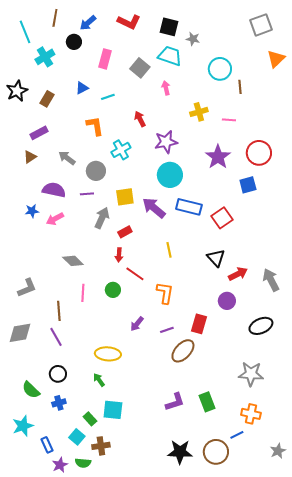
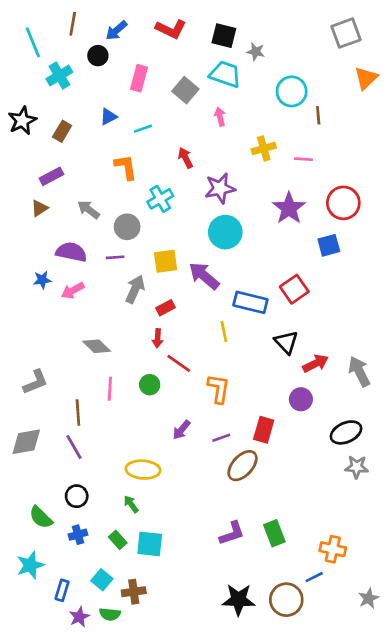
blue rectangle: (189, 207) -> (250, 302), moved
gray star: (251, 374) -> (357, 467), moved, size x0.7
green rectangle: (90, 419) -> (118, 540), moved
blue rectangle: (47, 445) -> (62, 590), turned 42

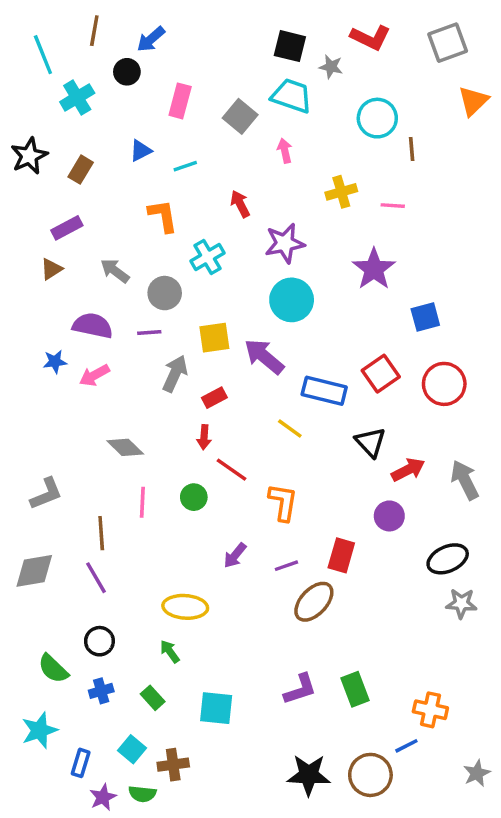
red L-shape: (171, 29) -> (370, 37), moved
red circle: (343, 203) -> (444, 384), moved
yellow line: (224, 332) -> (290, 429), turned -42
cyan square: (150, 544) -> (216, 708), moved

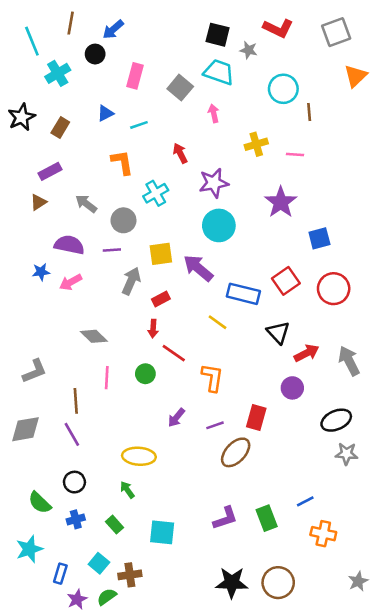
blue line: (406, 746) -> (305, 501), moved
green semicircle: (142, 794) -> (107, 597), turned 138

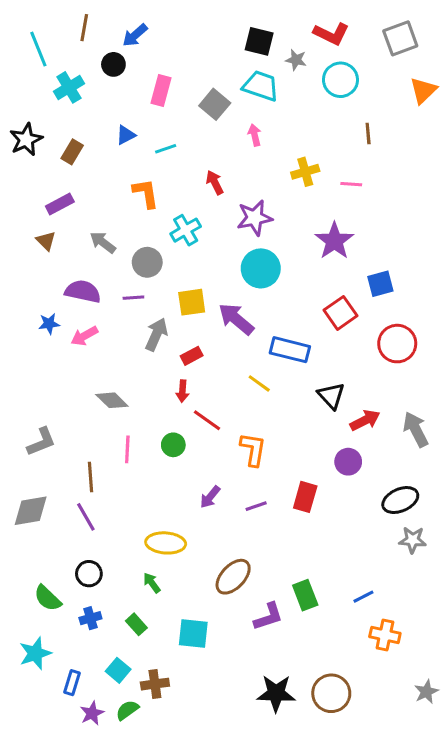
cyan circle: (283, 89) -> (340, 80), moved
brown triangle: (38, 202) -> (46, 241), turned -42
red square: (286, 281) -> (340, 313), moved
brown ellipse: (236, 452) -> (233, 577), moved
green rectangle: (267, 518) -> (305, 595), moved

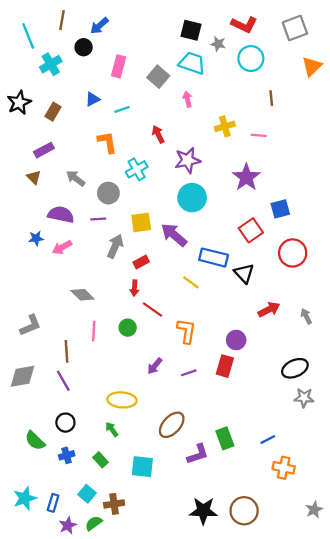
black triangle: (331, 396) -> (244, 273), moved
gray arrow: (416, 429) -> (306, 316), size x0.6
purple circle: (348, 462) -> (236, 340), moved
cyan star: (35, 653) -> (25, 498), moved

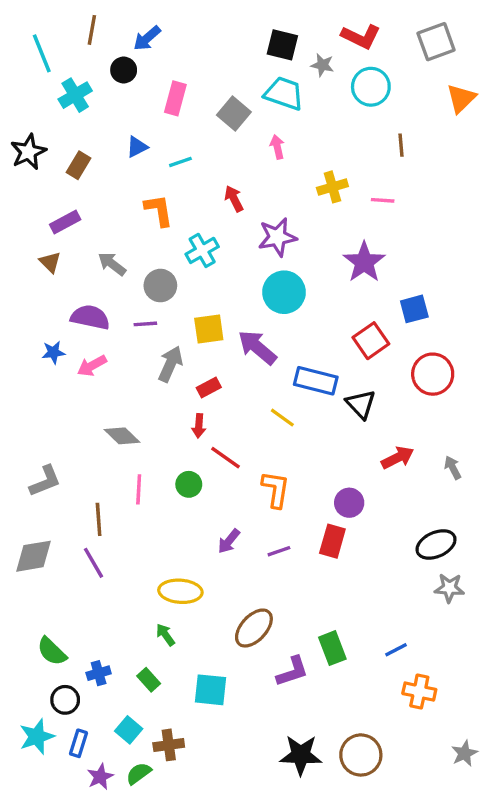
black circle: (65, 423) -> (65, 700), moved

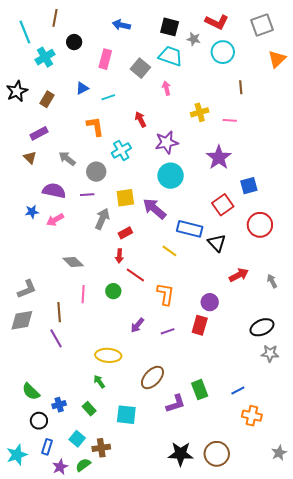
blue arrow: (147, 38) -> (121, 25), moved, turned 54
gray diamond: (33, 556) -> (22, 320), moved
cyan star: (37, 737) -> (17, 455), moved

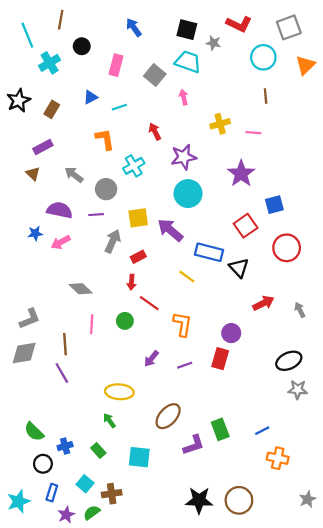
blue arrow: (121, 25) -> (134, 27), turned 42
cyan circle: (223, 52) -> (263, 57), moved

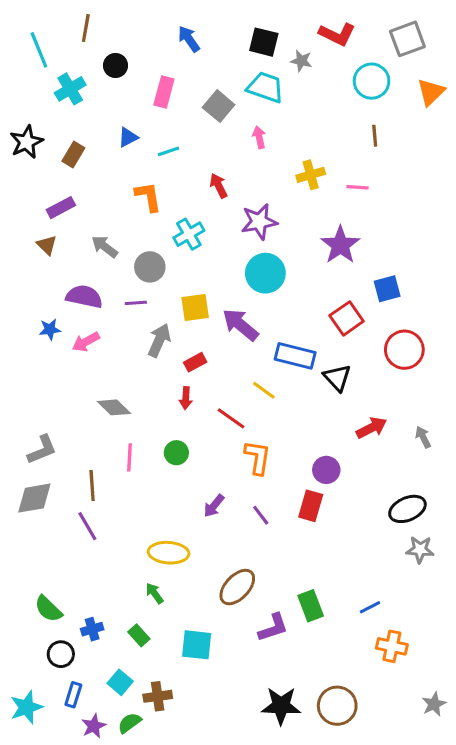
red line: (149, 303) -> (231, 418), moved
purple line: (185, 365) -> (261, 515), turned 72

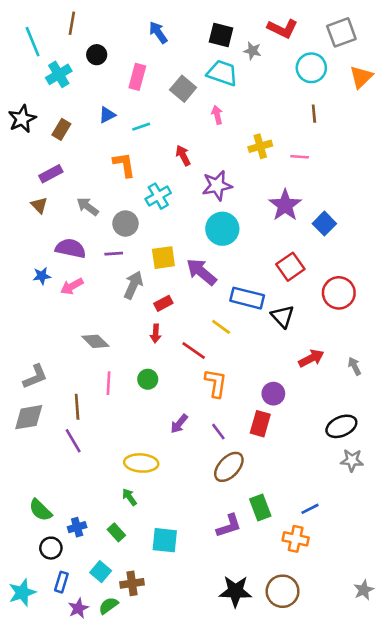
blue square: (387, 289) -> (324, 224), moved, turned -30
brown ellipse: (237, 587) -> (229, 467), moved
orange cross: (392, 646) -> (296, 539), moved

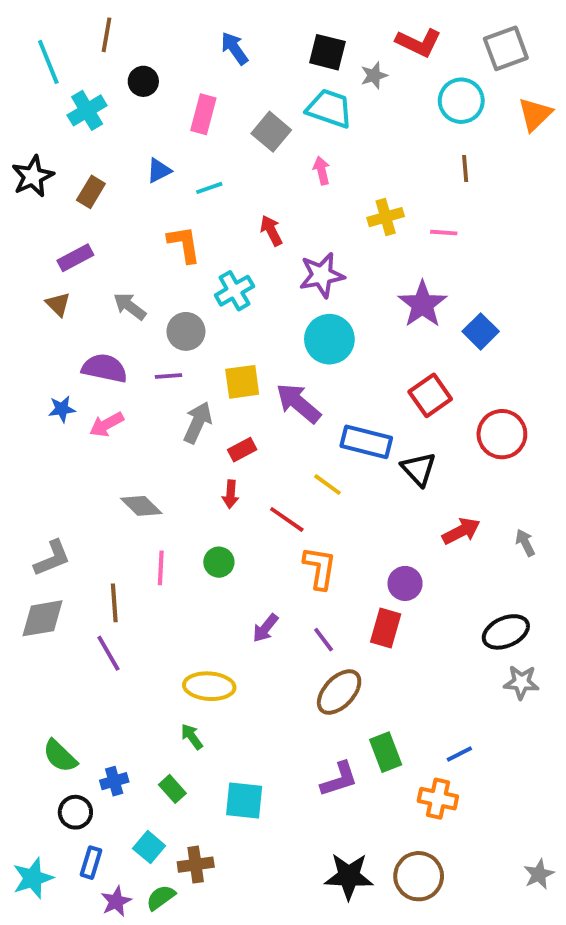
gray star: (252, 51) -> (374, 75), turned -30

